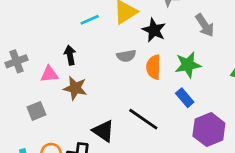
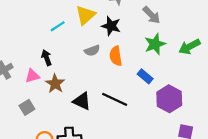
green star: (188, 65) -> (155, 44), moved
brown star: (75, 88) -> (55, 84), turned 30
black triangle: (103, 131) -> (82, 101), moved

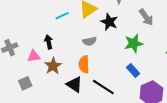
green star: (155, 44) -> (134, 43), moved
orange semicircle: (116, 56) -> (84, 64), moved

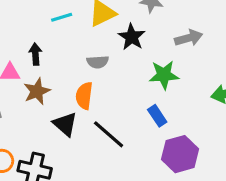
gray arrow: (146, 17) -> (189, 38), turned -78

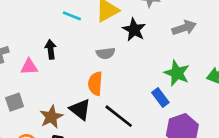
cyan line: (62, 17) -> (72, 16), turned 42
green star: (164, 75) -> (177, 73), moved, turned 30
brown star: (37, 91) -> (51, 117), moved

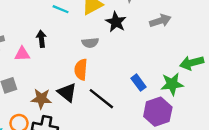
green star: (177, 73) -> (172, 84), moved, turned -30
brown star: (51, 117) -> (41, 99), turned 30

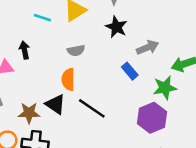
gray arrow: (160, 21) -> (148, 47), moved
black star: (116, 22) -> (116, 27), moved
blue rectangle: (139, 83) -> (130, 71), moved

